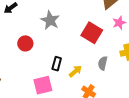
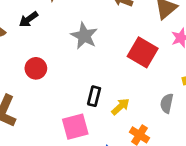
red circle: (25, 43) -> (36, 68), moved
gray semicircle: (103, 63) -> (167, 103), moved

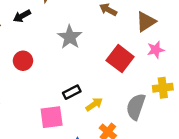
black rectangle: (94, 96) -> (72, 92), turned 42
gray semicircle: (167, 103) -> (136, 107), size x1.5

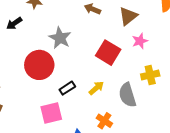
red circle: (23, 61) -> (39, 65), moved, size x1.6
yellow arrow: (94, 104) -> (96, 88), moved
gray semicircle: (136, 107) -> (127, 95), turned -30

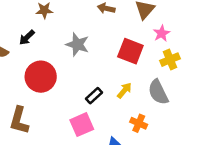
red circle: (39, 65) -> (41, 77), moved
yellow cross: (150, 75) -> (170, 60), moved

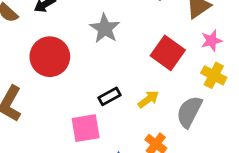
yellow cross: (170, 60) -> (214, 75), turned 36
gray semicircle: (158, 92) -> (189, 112), turned 40

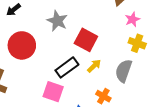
red square: (168, 53) -> (86, 40), moved
black rectangle: (110, 96) -> (67, 67), size x1.5
pink square: (86, 128) -> (53, 92), turned 36

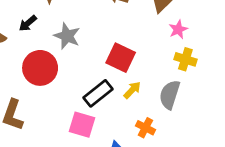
gray star: (57, 21) -> (67, 36), moved

